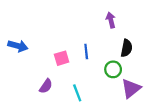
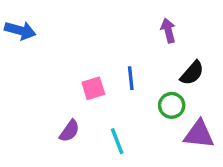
blue arrow: (18, 46) -> (20, 30), moved
black semicircle: (127, 48) -> (192, 73), turned 30
purple triangle: (131, 88) -> (199, 134), turned 45

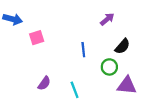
purple arrow: (168, 30) -> (107, 19), turned 64
pink square: (93, 88) -> (37, 38), moved

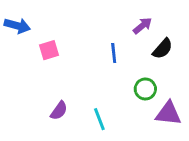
black semicircle: (122, 46) -> (163, 49), moved
blue line: (83, 50) -> (114, 53), moved

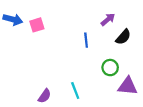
pink square: (49, 50) -> (37, 25), moved
purple semicircle: (59, 111) -> (45, 96), moved

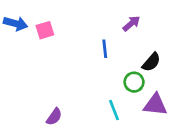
black semicircle: (123, 37) -> (151, 62), moved
cyan line: (75, 91) -> (114, 110), moved

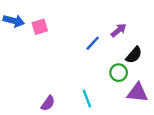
purple arrow: (131, 24) -> (119, 30), moved
blue line: (105, 49) -> (93, 43), turned 49
cyan line: (114, 110) -> (87, 99), moved

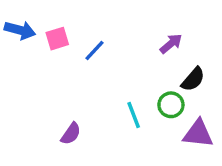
blue line: (93, 43) -> (95, 51), moved
cyan line: (87, 99) -> (134, 115), moved
purple semicircle: (48, 103) -> (71, 134), moved

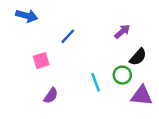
blue arrow: (20, 30) -> (27, 16), moved
pink square: (57, 39) -> (41, 61), moved

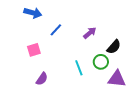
blue arrow: (27, 16) -> (33, 13), moved
purple arrow: (122, 31) -> (90, 33), moved

